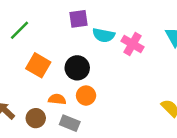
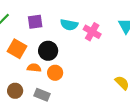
purple square: (78, 19) -> (35, 22), moved
orange semicircle: (57, 99) -> (34, 68), moved

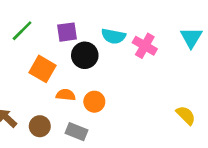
black circle: (48, 51) -> (85, 55), moved

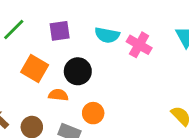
black circle: (85, 55) -> (78, 71), moved
orange circle: (94, 102) -> (93, 113), moved

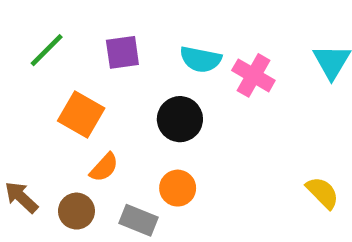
black circle: (78, 71) -> (180, 119), moved
orange semicircle: (58, 95) -> (104, 167), moved, turned 126

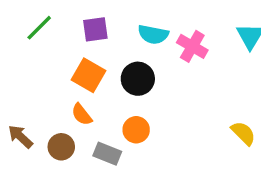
orange square: (81, 115) -> (88, 75), moved
orange semicircle: (104, 167) -> (82, 114), turned 100

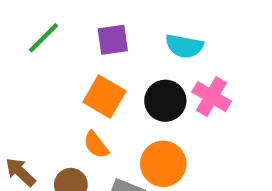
pink cross: (192, 46) -> (212, 97), moved
orange circle: (136, 130) -> (163, 164), size x1.4

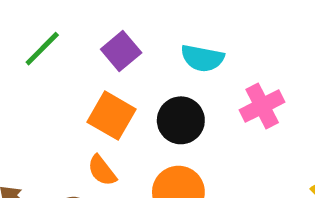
purple square: (113, 40) -> (121, 51), turned -32
pink cross: (212, 97) -> (262, 106), moved, turned 33

